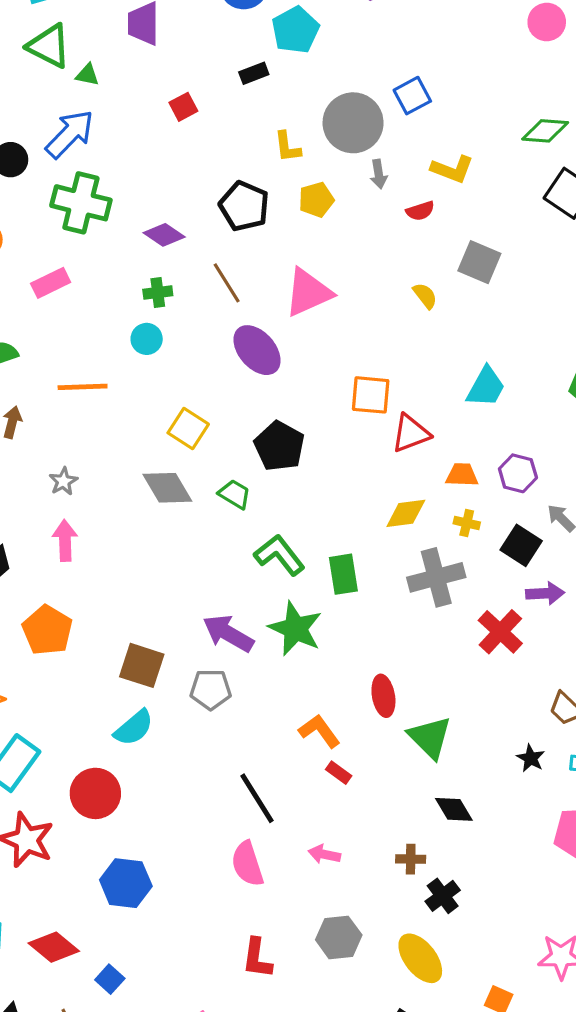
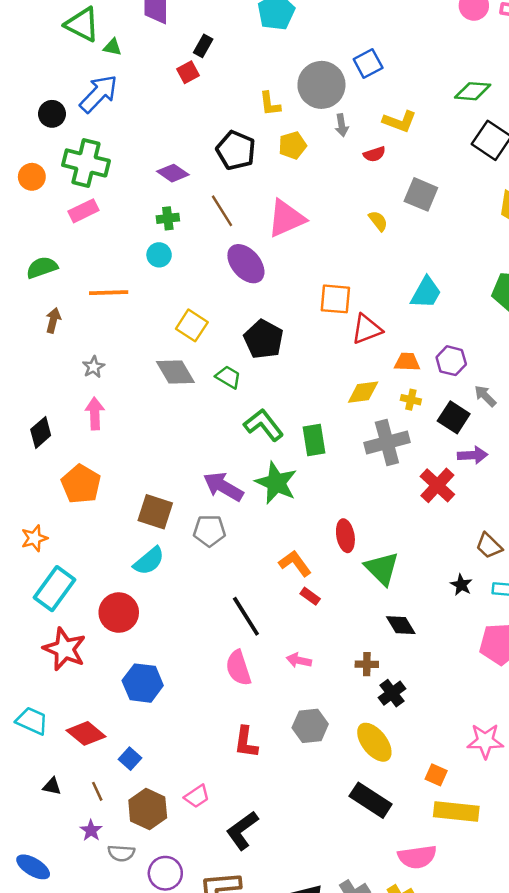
black rectangle: (254, 73) -> (203, 46), moved, turned -40
green cross: (81, 203) -> (86, 163), moved

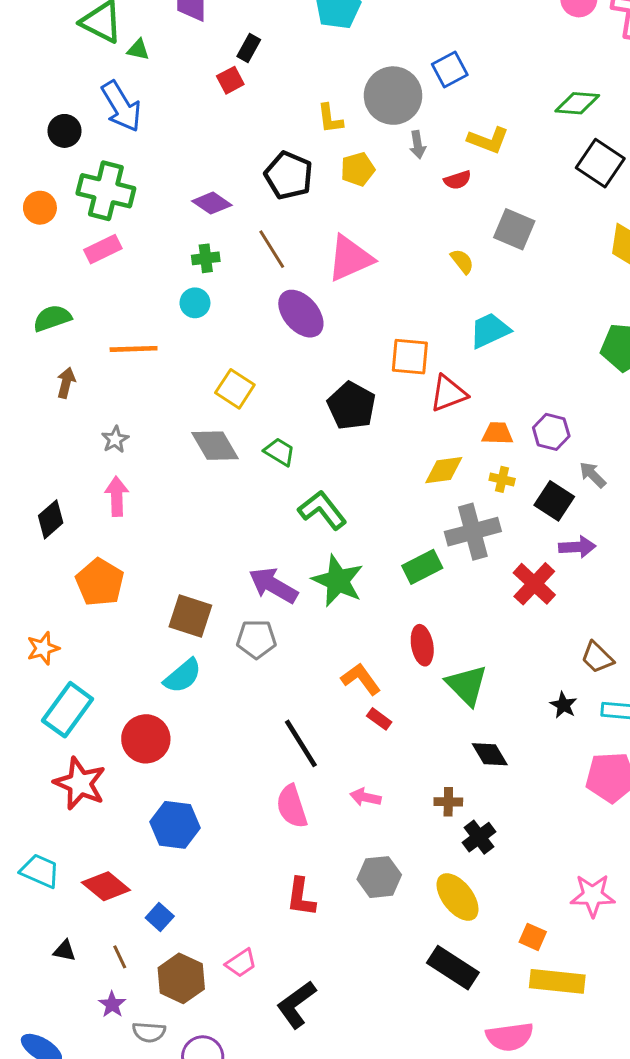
blue arrow: (99, 94) -> (121, 106), turned 105
cyan trapezoid: (426, 293) -> (490, 330), moved, turned -144
black pentagon: (264, 339) -> (352, 406), moved
green rectangle: (314, 440) -> (422, 567), moved, turned 72

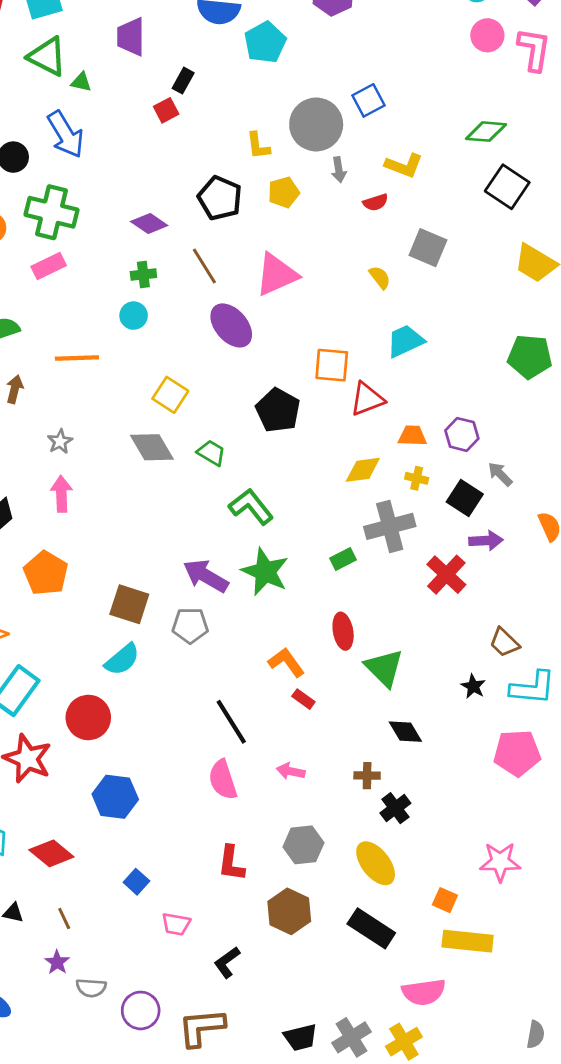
green rectangle: (422, 567) -> (343, 559), size x0.7
blue square: (160, 917) -> (136, 882), moved
pink trapezoid: (241, 963) -> (176, 924), turned 44
brown hexagon: (181, 978) -> (289, 911), moved
black L-shape: (296, 1004) -> (227, 962), size x0.7

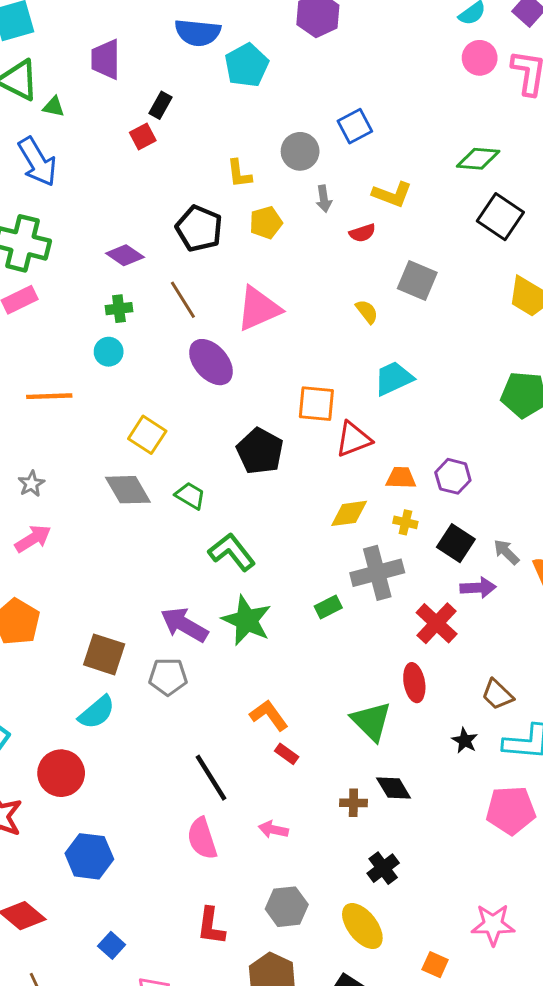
gray circle: (316, 124) -> (300, 151), size x0.7
gray arrow: (500, 474) -> (506, 552), moved
pink arrow: (61, 494) -> (33, 539), turned 60
red ellipse: (343, 631) -> (414, 683), moved
brown cross: (367, 776) -> (353, 803), moved

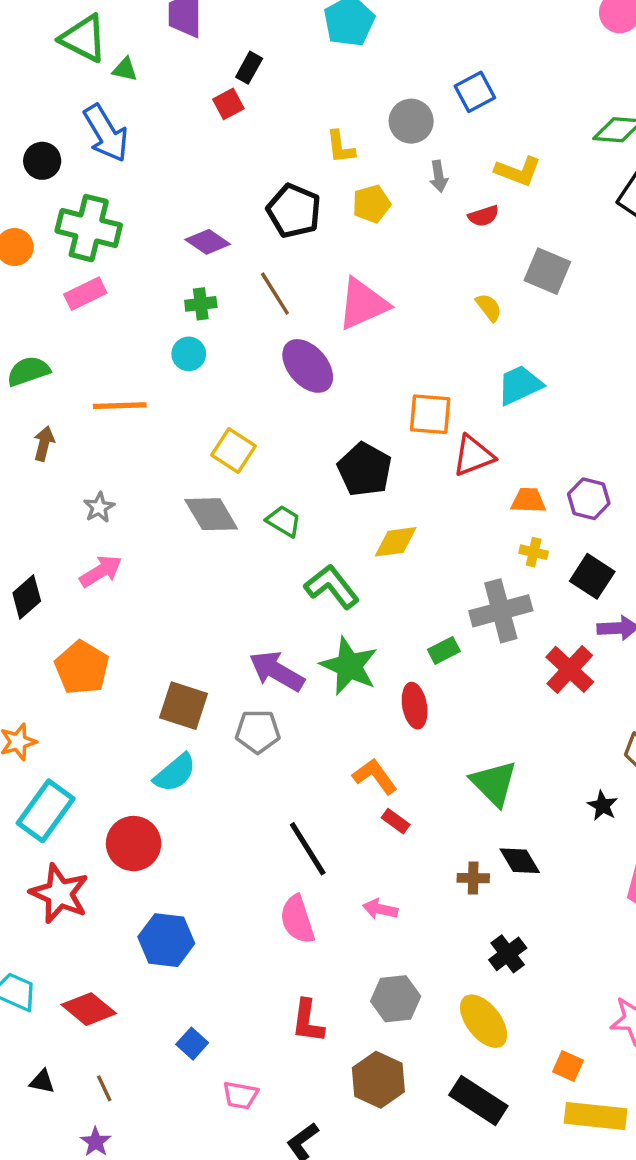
yellow diamond: (349, 513) -> (396, 542), moved
red ellipse: (414, 683) -> (415, 706), moved

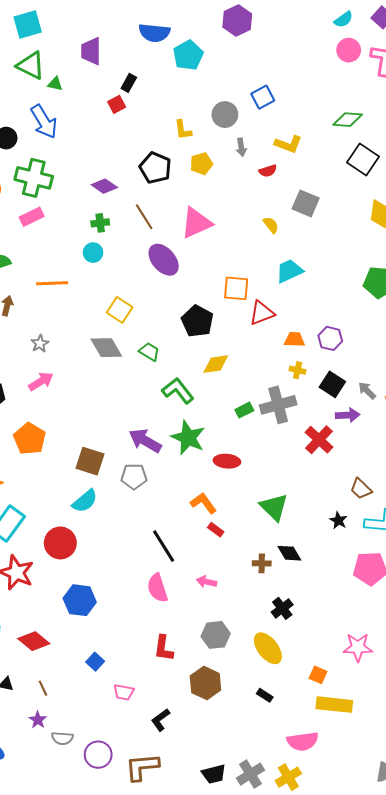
green rectangle: (444, 650) -> (244, 410), moved
red ellipse: (415, 706) -> (227, 461), turned -75
black rectangle: (478, 1100) -> (265, 695), size x0.5

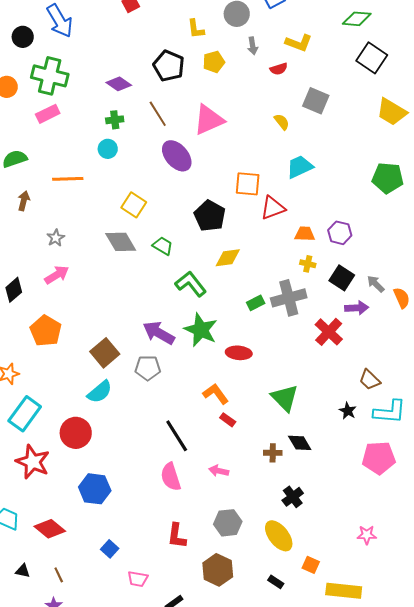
brown square: (90, 461) -> (105, 353), turned 32
pink star: (358, 647) -> (367, 535), size x0.7
orange square: (318, 675) -> (311, 565), moved

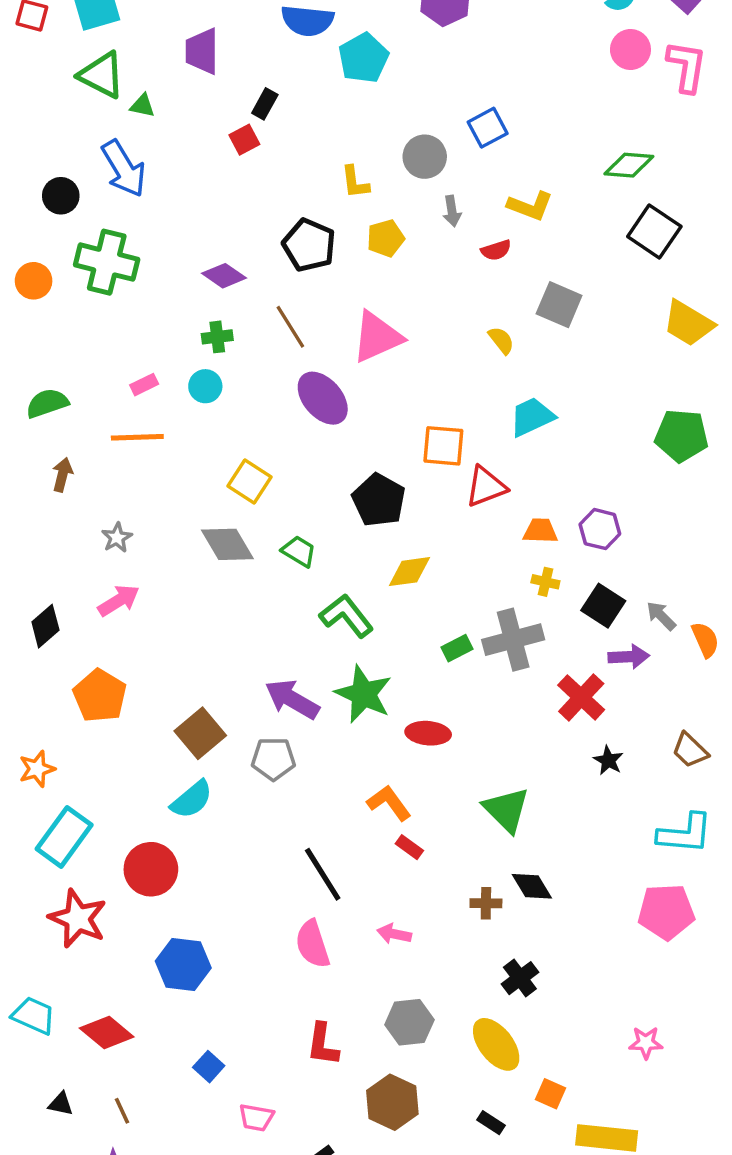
pink rectangle: (48, 114) -> (144, 385), moved, size x0.7
brown trapezoid: (370, 380) -> (690, 750), moved
black star: (348, 411) -> (608, 760), moved

